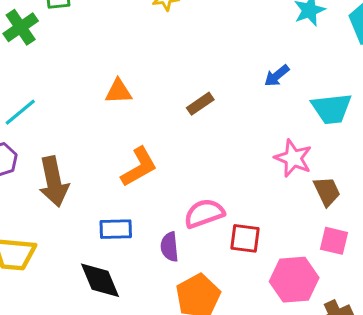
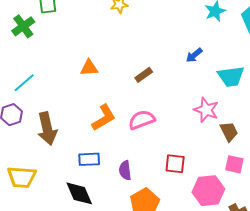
pink semicircle: (204, 213) -> (142, 120), moved

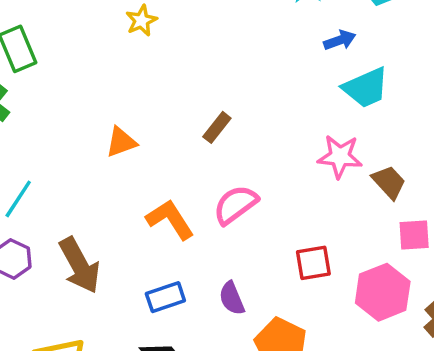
blue arrow: (194, 55) -> (340, 40), moved, turned -144
orange L-shape: (104, 118) -> (170, 219), turned -76

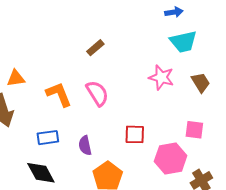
orange triangle: (121, 142) -> (16, 78), moved
brown trapezoid: (389, 182) -> (201, 82), moved
pink semicircle: (235, 205) -> (97, 93), turned 84

